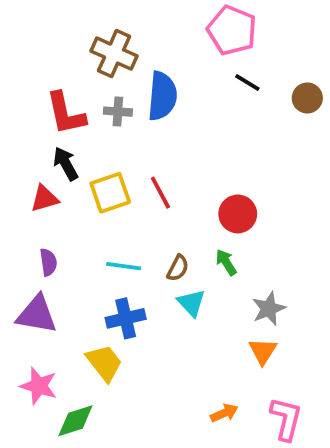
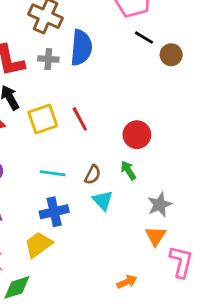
brown circle: (307, 98) -> (171, 55), moved
yellow trapezoid: (104, 363) -> (38, 245), turned -88
pink L-shape: (286, 419) -> (181, 262), moved

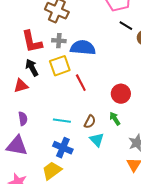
blue semicircle: (81, 48) -> (83, 48), moved, turned -90
yellow square: (43, 119) -> (60, 66), moved
blue cross: (54, 212) -> (63, 148), turned 36

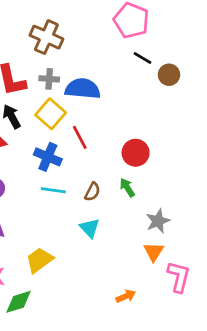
yellow square: (60, 66) -> (51, 114), turned -30
cyan triangle: (97, 140) -> (90, 228), moved
blue cross: (63, 148) -> (48, 157), moved

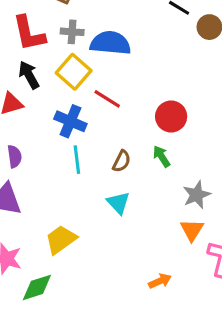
red line: (80, 137) -> (107, 99), turned -30
cyan line: (53, 190) -> (77, 160), turned 75

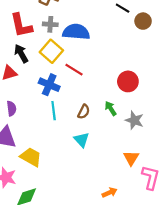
red circle: (171, 116) -> (128, 81), moved
gray star: (197, 195) -> (134, 120), moved, turned -30
yellow trapezoid: (61, 240) -> (31, 157), moved, turned 65

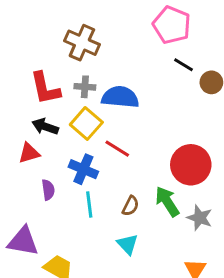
black arrow: (21, 53) -> (45, 127), turned -42
red circle: (128, 81) -> (191, 165), size x1.4
purple semicircle: (11, 108) -> (48, 190), moved
green arrow: (111, 108) -> (167, 202), size x1.5

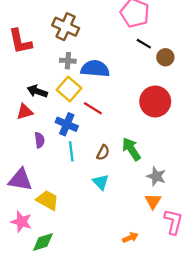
red L-shape: (45, 88) -> (20, 41), moved
red circle: (191, 165) -> (155, 101), moved
gray star: (200, 218) -> (156, 176), moved

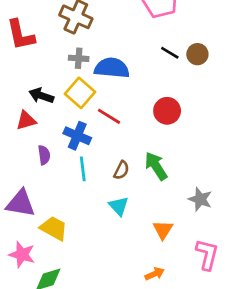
black line: (144, 44) -> (170, 53), moved
red circle: (155, 101) -> (167, 111), moved, size x0.7
gray star: (156, 176) -> (200, 199), moved
orange triangle: (153, 201) -> (163, 230), moved

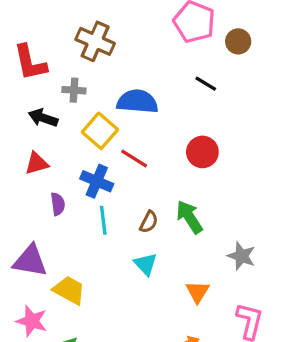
brown circle: (197, 54) -> (238, 41), moved
gray cross: (79, 58) -> (74, 90), moved
black arrow: (41, 96) -> (43, 118), moved

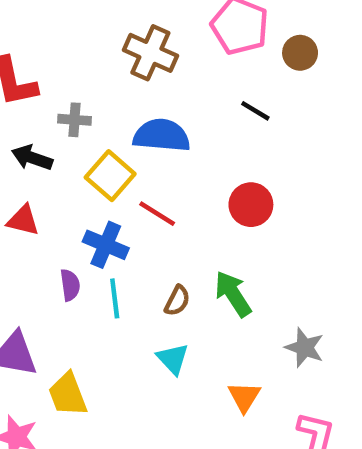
brown cross: (95, 41) -> (150, 53), moved
red triangle: (37, 163) -> (23, 220), turned 30
purple semicircle: (58, 204) -> (70, 285), moved
yellow trapezoid: (69, 290) -> (68, 394), turned -140

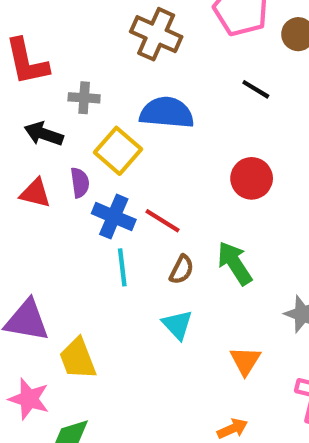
red line: (157, 214) -> (163, 221), moved
purple semicircle: (70, 285) -> (80, 183), moved

